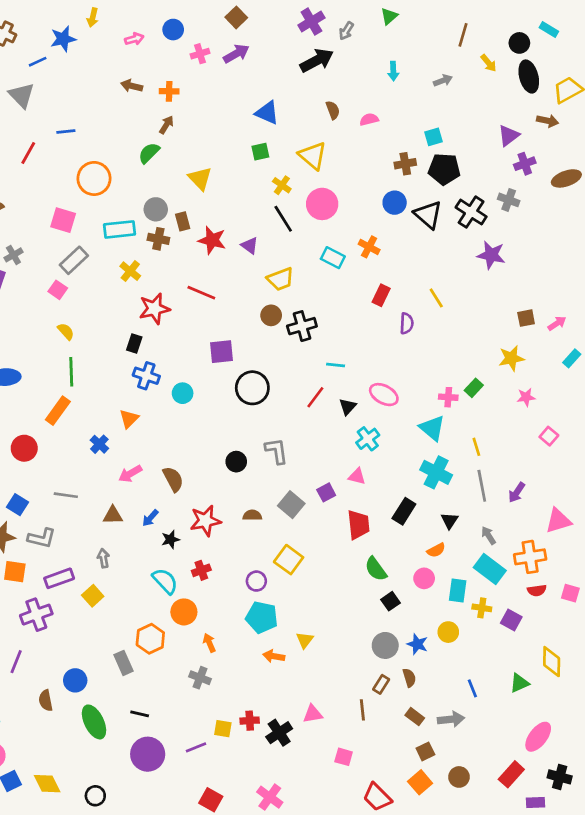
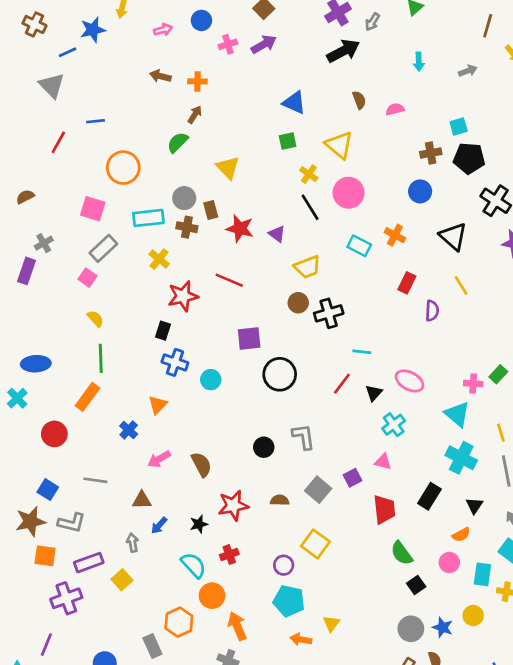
black triangle: (428, 215) -> (453, 236), moved
blue arrow: (150, 518) -> (159, 525), moved
orange arrow: (209, 643) -> (237, 626), size x1.5

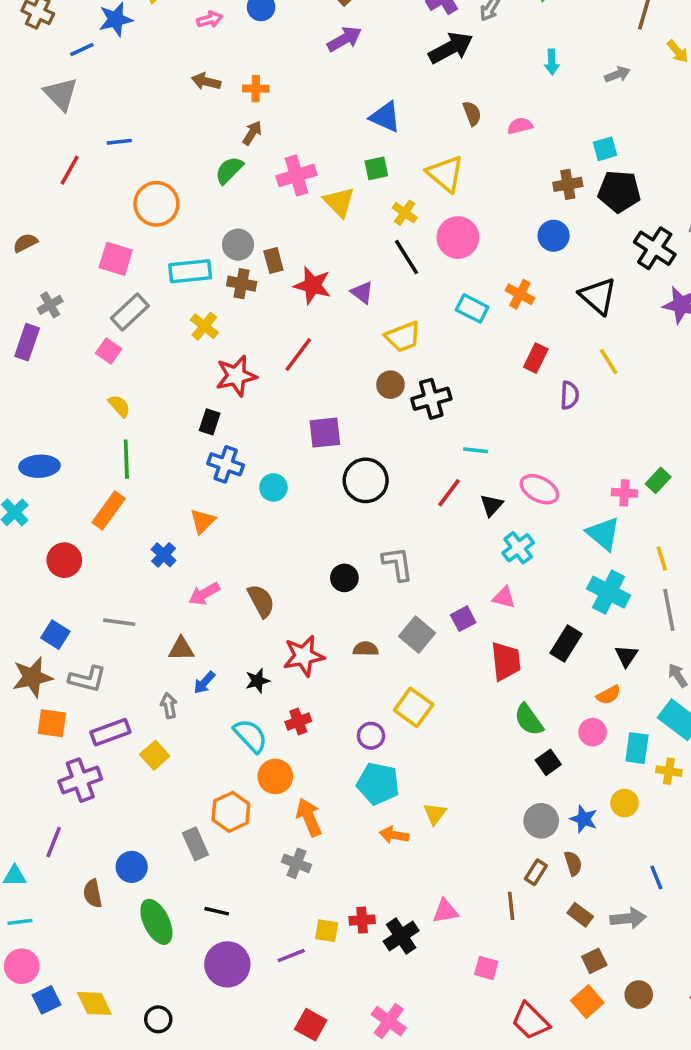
pink cross: (228, 44) -> (297, 175), moved, size x1.5
yellow triangle: (228, 168) -> (339, 202), moved
red line: (229, 280) -> (298, 355), turned -76

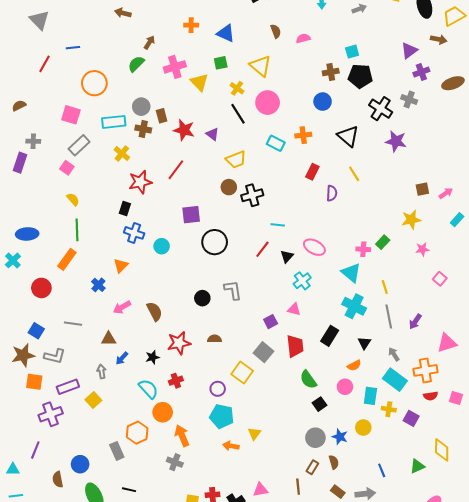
orange cross: (256, 89) -> (191, 25), moved
orange cross: (520, 294) -> (303, 135), turned -35
gray cross: (50, 305) -> (33, 141), turned 32
gray square: (417, 635) -> (263, 352), moved

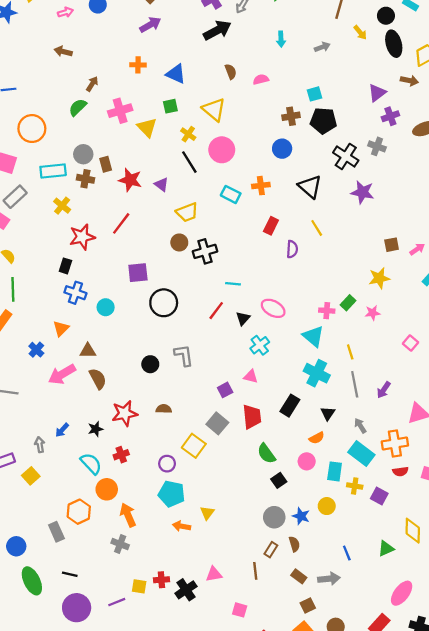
pink star: (422, 249) -> (373, 313), moved
pink arrow: (122, 307) -> (62, 374), size x1.4
brown triangle: (109, 339) -> (88, 351), moved

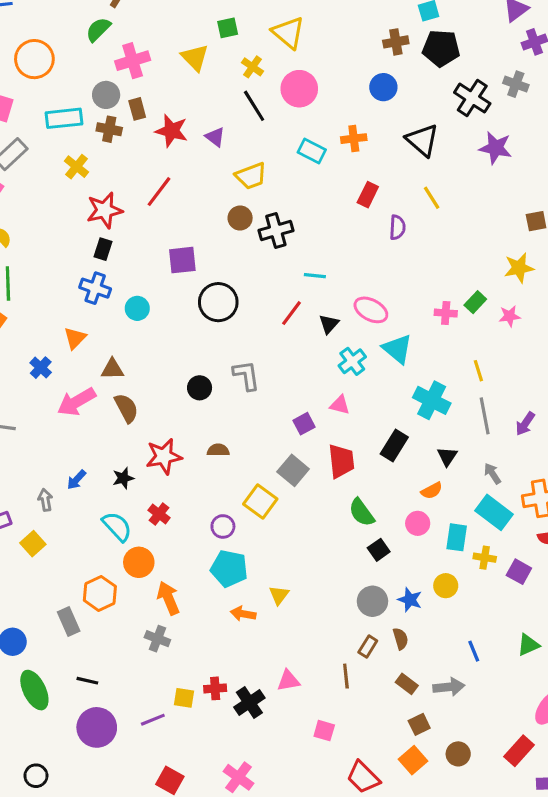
pink cross: (120, 111) -> (133, 61), moved
black rectangle: (65, 266) -> (103, 249), moved
cyan triangle: (313, 336) -> (397, 349), moved
red cross: (121, 455) -> (159, 514), turned -32

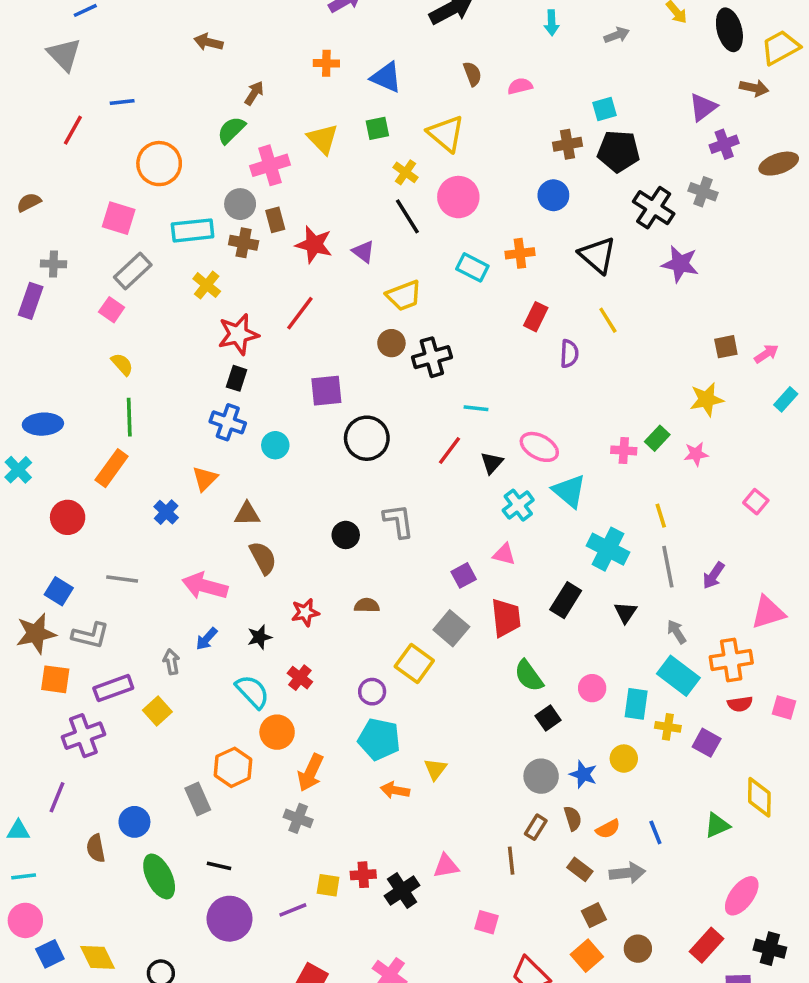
yellow triangle: (195, 58) -> (323, 139), moved
pink arrow: (76, 402) -> (205, 586), moved, turned 45
red star: (164, 456) -> (305, 612), size x0.7
orange semicircle: (432, 491) -> (608, 829), moved
orange arrow: (168, 598) -> (310, 773), turned -132

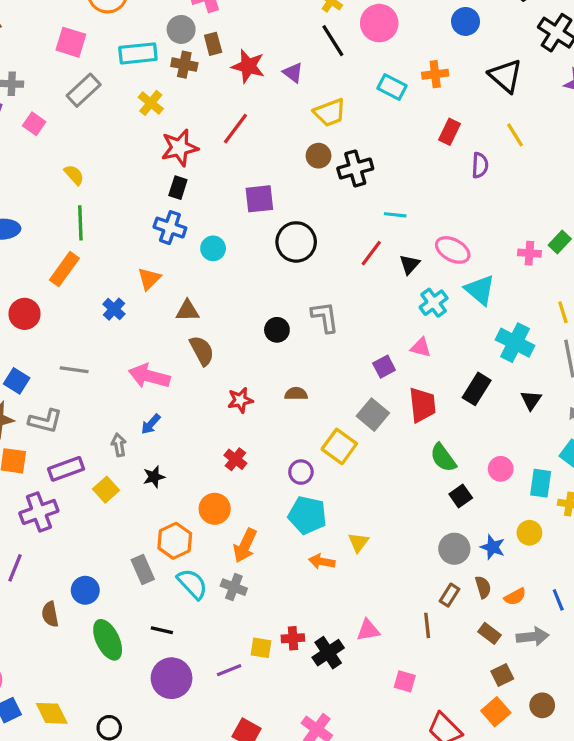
pink square: (112, 310) -> (34, 124), moved
black star: (259, 637) -> (154, 477), moved
cyan semicircle: (252, 692) -> (192, 584), moved

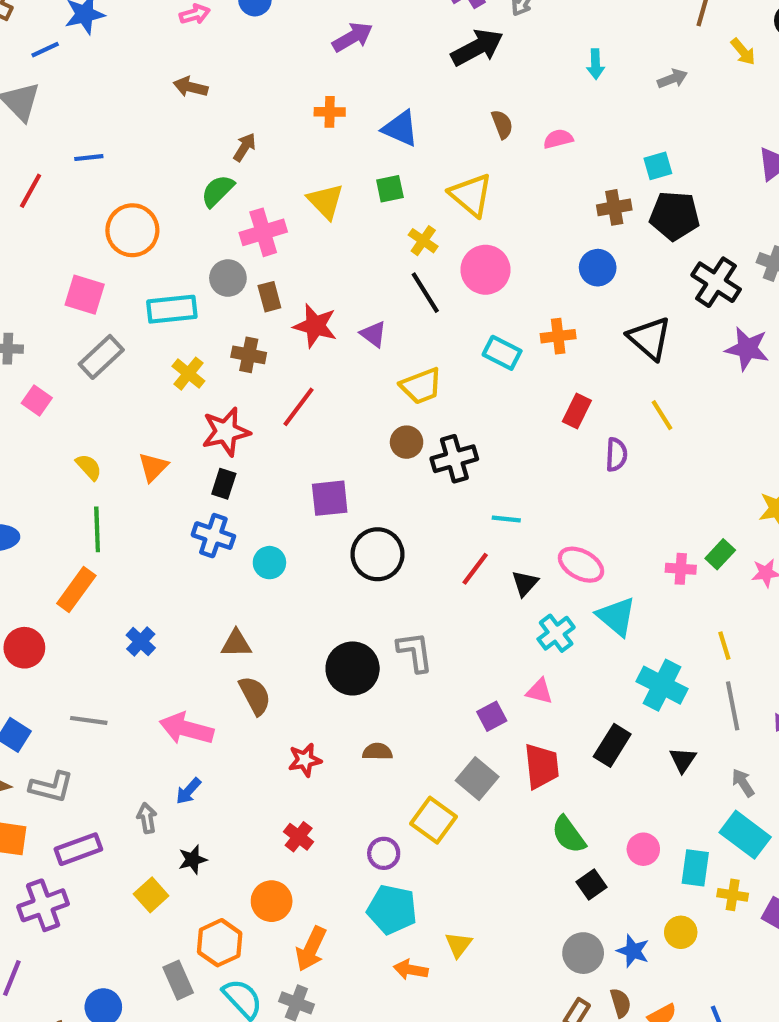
brown cross: (184, 65) -> (249, 355), moved
orange triangle: (149, 279) -> (153, 467), moved
black circle: (277, 330) -> (353, 668), size x1.6
yellow square: (106, 490) -> (151, 895), moved

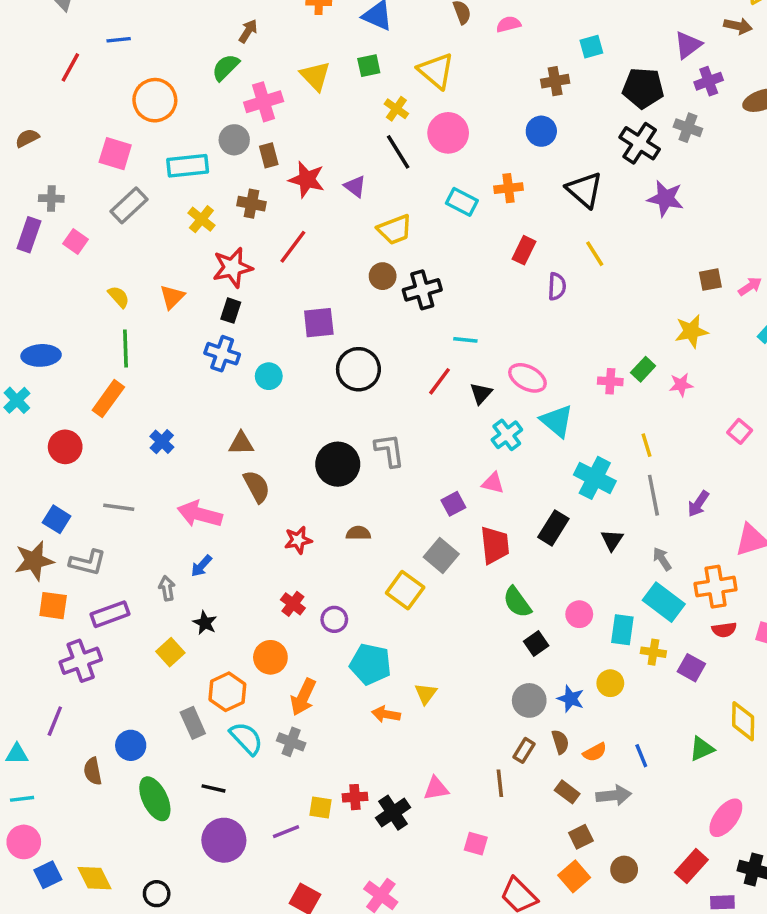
black pentagon: (674, 216) -> (643, 88), moved
purple circle: (384, 853) -> (334, 619), moved
black star: (193, 860) -> (205, 623), turned -30

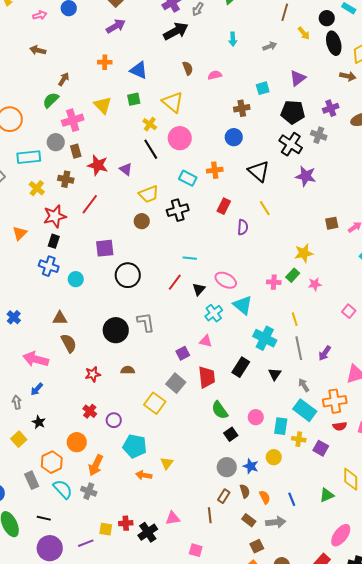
purple triangle: (688, 45) -> (298, 78), moved
black cross: (422, 290) -> (178, 210), moved
yellow star: (691, 331) -> (304, 253), moved
orange semicircle: (595, 752) -> (265, 497), turned -88

